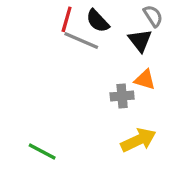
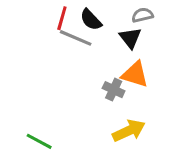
gray semicircle: (153, 16) -> (142, 15), turned -70
orange triangle: (145, 80) -> (135, 74), size x1.4
gray cross: (122, 96) -> (114, 90), turned 30

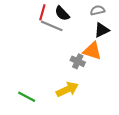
black triangle: (130, 38) -> (102, 30), moved, turned 42
yellow arrow: (129, 131) -> (67, 89), moved

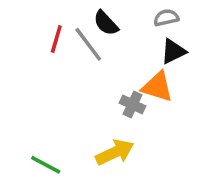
red line: (42, 12) -> (56, 39), moved
gray line: (52, 26) -> (88, 44), turned 30

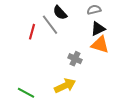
red line: (56, 39) -> (32, 32), moved
orange triangle: (157, 87) -> (100, 45), moved

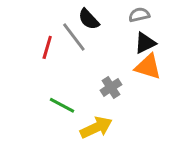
gray cross: (75, 59) -> (111, 87), turned 32
green line: (26, 93) -> (62, 105), moved

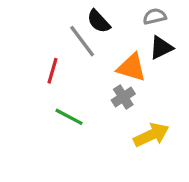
red line: (47, 47) -> (53, 71), moved
orange triangle: (148, 67) -> (132, 67), moved
yellow arrow: (96, 128) -> (151, 135), moved

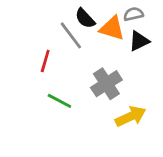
orange triangle: (132, 67) -> (112, 28), moved
gray cross: (123, 97) -> (106, 84), size x1.5

